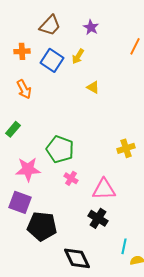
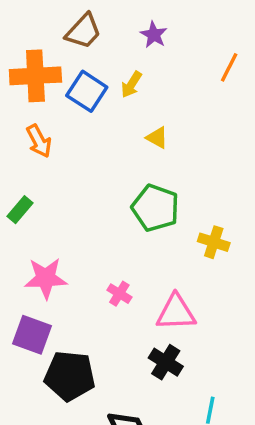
orange cross: (22, 51) -> (35, 76), size x1.8
yellow cross: (126, 148) -> (214, 242), turned 36
green pentagon: (60, 149) -> (155, 208), moved

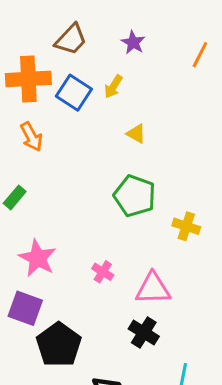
orange line: (229, 67) -> (200, 55), moved
pink star: (46, 278) -> (37, 258), turned 30
black pentagon: (70, 376) -> (59, 345), turned 30

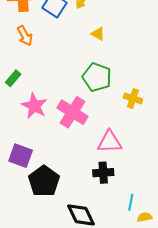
pink star: (37, 258) -> (34, 106), moved
pink cross: (103, 272) -> (72, 112), moved, size x2.0
black cross: (144, 333) -> (103, 173), turned -36

